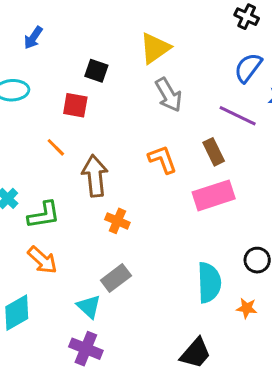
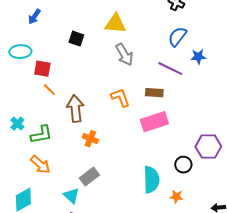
yellow triangle: (155, 48) -> (115, 24), turned 40
red square: (75, 105) -> (42, 69), moved
brown rectangle: (214, 152) -> (154, 93), turned -60

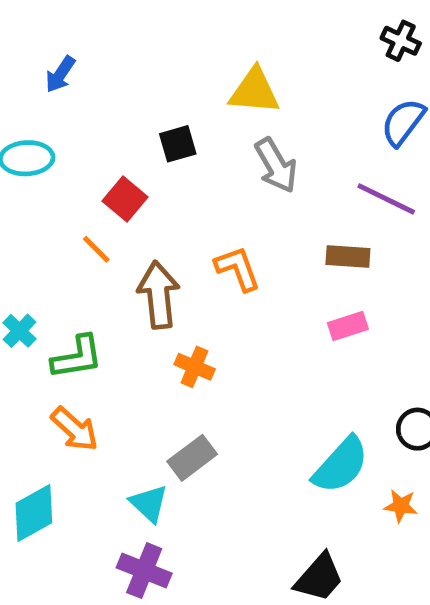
black square: (76, 39) -> (178, 144), moved, turned -35
red square: (42, 69) -> (125, 199), moved, turned 30
orange L-shape: (120, 98) -> (238, 268), moved
pink rectangle: (154, 122) -> (348, 326), size x0.6
cyan semicircle: (151, 180) -> (341, 465), turned 44

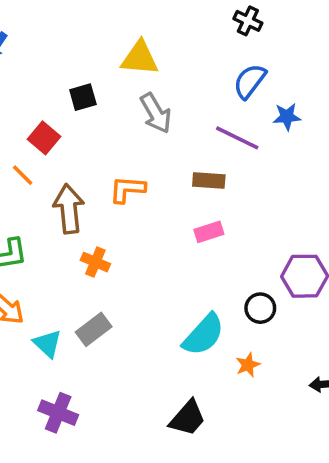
orange L-shape: (238, 268) -> (127, 189), turned -66
cyan triangle: (149, 503) -> (48, 344), moved
orange star: (401, 506) -> (248, 365), turned -30

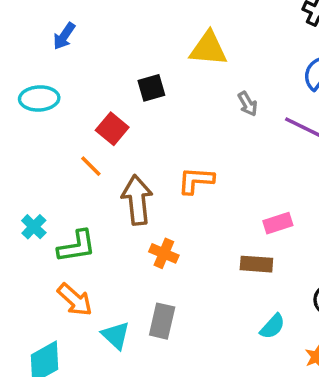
gray arrow: (156, 113) -> (248, 104), moved, size x0.6
brown rectangle: (209, 180) -> (256, 264), moved
gray rectangle: (94, 329) -> (162, 321), turned -40
cyan semicircle: (204, 335) -> (272, 326), size x0.6

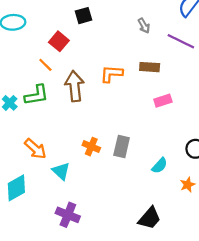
green L-shape: (77, 246) -> (36, 95), moved
orange cross: (164, 253) -> (91, 147), moved
brown rectangle: (256, 264) -> (150, 67), moved
gray rectangle: (162, 321) -> (122, 147), moved

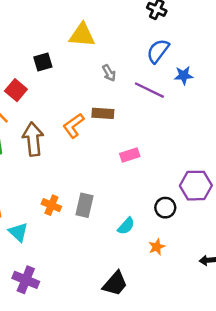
brown rectangle: (150, 67) -> (103, 113), moved
orange L-shape: (111, 74) -> (73, 126), turned -40

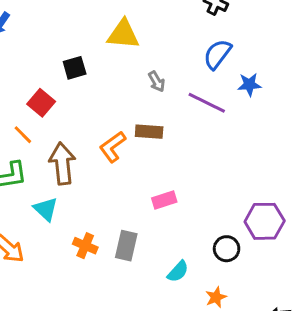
pink rectangle: (130, 155) -> (164, 200), moved
cyan triangle: (18, 232) -> (46, 209), moved

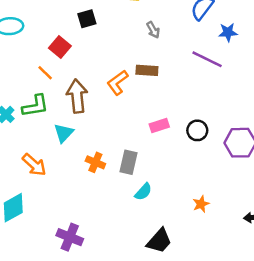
purple line: (207, 103) -> (207, 59), moved
cyan triangle: (46, 209) -> (64, 133), turned 30
black circle: (227, 249) -> (197, 130), moved
cyan semicircle: (178, 271) -> (143, 192), moved

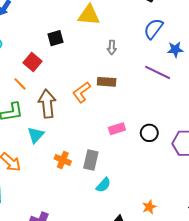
gray arrow: (153, 30) -> (112, 47), turned 32
orange star: (201, 204) -> (149, 207), moved

